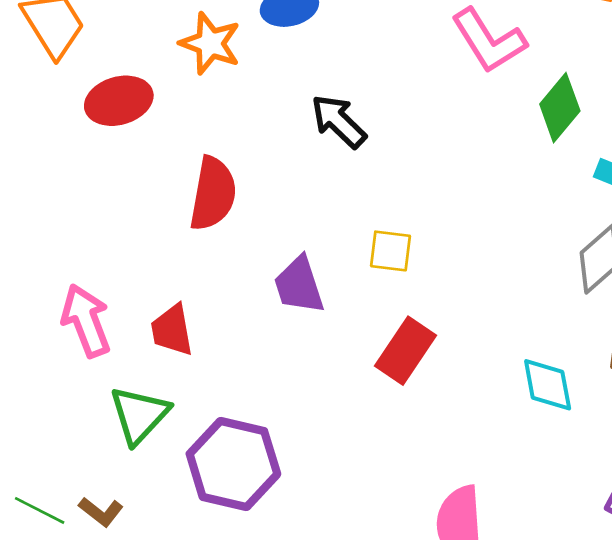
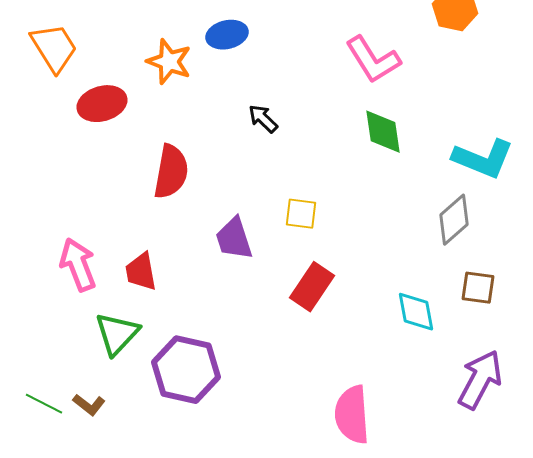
green diamond: (560, 108) -> (383, 132), moved, turned -48
black arrow: (339, 121) -> (263, 119), size x0.7

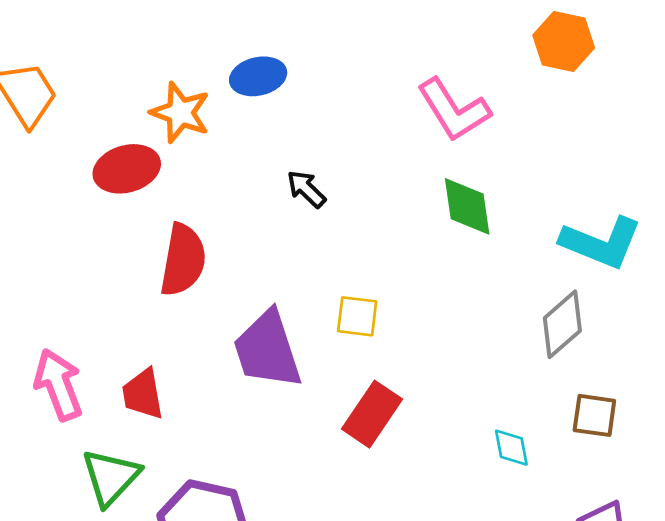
red ellipse: (102, 104) -> (127, 169), moved
purple trapezoid: (234, 239) -> (267, 350), size x1.4
cyan diamond: (416, 312) -> (511, 448), size x0.7

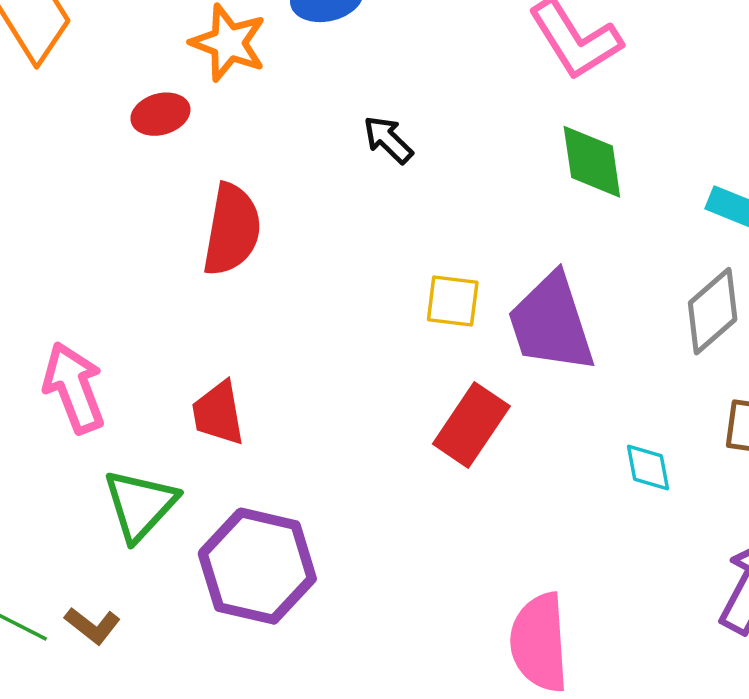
red ellipse: (127, 169) -> (160, 114), size x0.7
purple trapezoid: (267, 350) -> (551, 323), moved
red trapezoid: (143, 394) -> (218, 413), moved

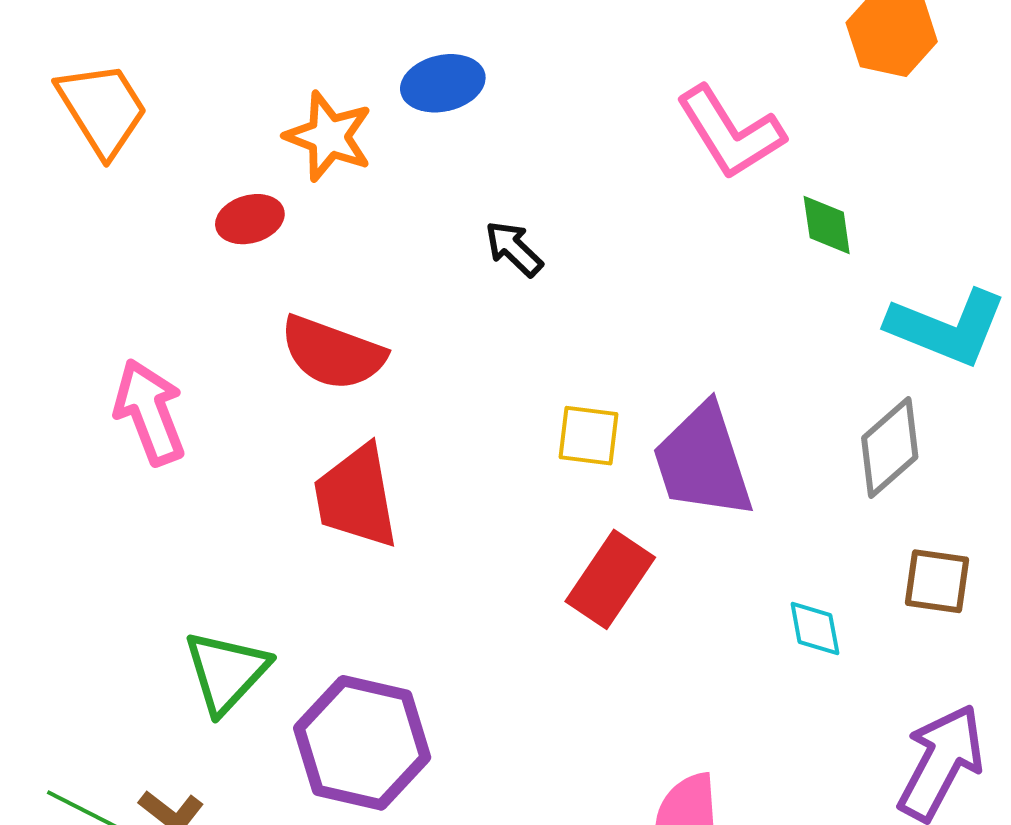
green diamond: (592, 162) -> (827, 225), moved, size x0.7
red semicircle: (232, 230) -> (333, 353), turned 100
pink arrow: (74, 388) -> (150, 412), moved
red trapezoid: (218, 413) -> (356, 497), moved, size x1.4

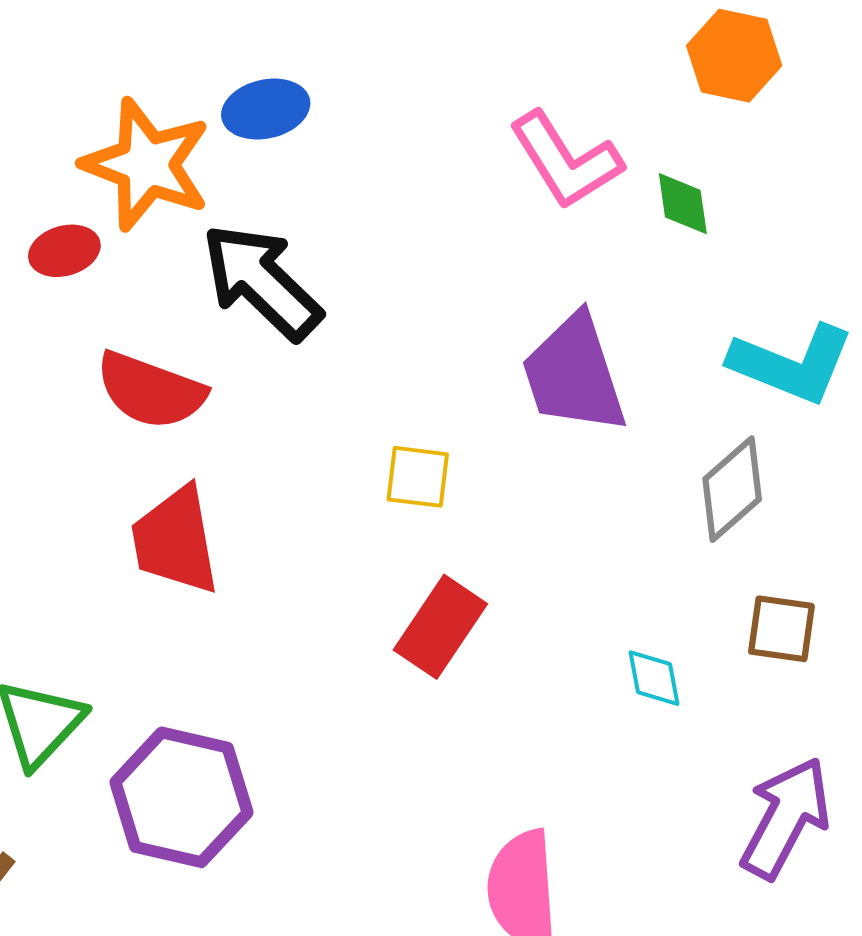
orange star: (329, 136) -> (147, 165), size x1.4
green diamond: (827, 225) -> (683, 204), moved
black arrow: (514, 249) -> (262, 282), moved, size x2.0
purple trapezoid: (703, 461) -> (574, 374), moved

